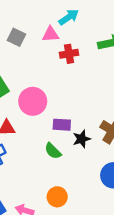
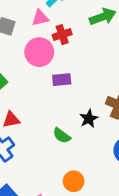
pink circle: (33, 101) -> (39, 52), moved
purple rectangle: (62, 125) -> (62, 80), moved

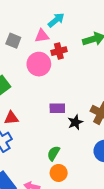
purple rectangle: (62, 80) -> (57, 108), moved
green semicircle: (62, 136) -> (54, 153), moved, turned 80

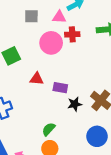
gray square: (13, 41) -> (31, 16), turned -32
red triangle: (11, 118) -> (37, 79), moved

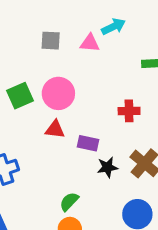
red cross: (72, 34) -> (129, 111), moved
pink circle: (51, 43) -> (58, 93), moved

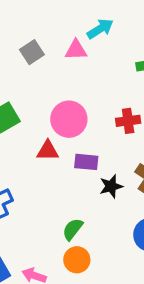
gray square: (51, 41) -> (32, 52), turned -30
pink circle: (58, 93) -> (69, 119), moved

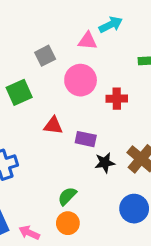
gray square: (32, 52) -> (45, 56), moved
pink circle: (69, 119) -> (81, 80), moved
red cross: (128, 121) -> (117, 99), moved

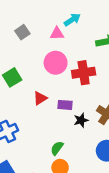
gray square: (45, 56) -> (22, 32), moved
red cross: (117, 99) -> (84, 73), size x1.5
red triangle: (53, 126) -> (40, 98), turned -32

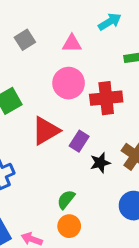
cyan arrow: (72, 20) -> (110, 22), moved
red triangle: (40, 98) -> (46, 131), size x1.5
purple rectangle: (65, 105) -> (79, 141), turned -64

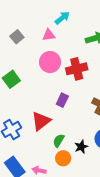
cyan arrow: (110, 22) -> (62, 18), moved
red triangle: (46, 131) -> (41, 121), moved
black star: (100, 163) -> (81, 147), moved

